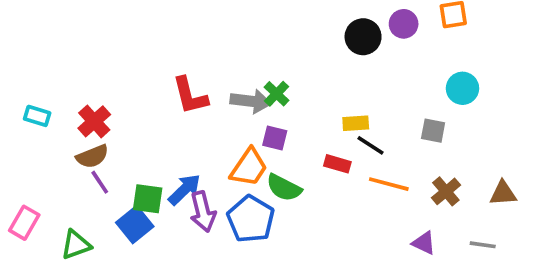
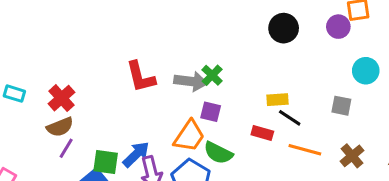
purple circle: (404, 24) -> (338, 27), moved
purple line: (100, 182) -> (66, 148), turned 65

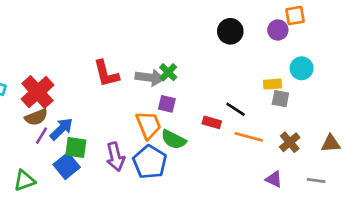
red cross: (62, 98) -> (38, 92), size x1.4
yellow rectangle: (278, 100) -> (273, 84), moved
orange trapezoid: (189, 136) -> (148, 125), turned -56
blue arrow: (136, 154) -> (61, 129), moved

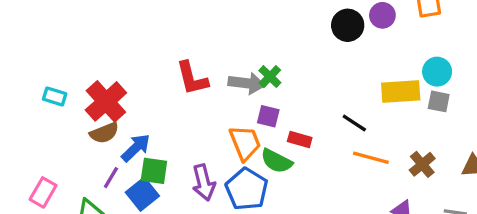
purple circle: (278, 30) -> (382, 15), moved
yellow rectangle: (273, 84) -> (401, 91), size x1.6
gray square: (280, 99) -> (439, 101), moved
red rectangle: (212, 122) -> (300, 139), moved
purple line: (42, 136) -> (111, 178), moved

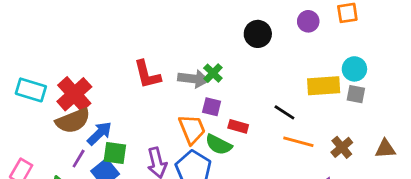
black circle: (348, 25) -> (258, 34), moved
cyan rectangle: (55, 96) -> (31, 90), size x1.5
brown semicircle: (104, 133) -> (73, 121), size x1.4

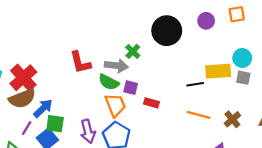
black circle: (258, 34) -> (167, 31), size x1.4
green cross: (213, 73) -> (133, 51), moved
black line: (284, 112) -> (195, 84), moved, turned -42
green semicircle: (219, 145) -> (109, 82), moved

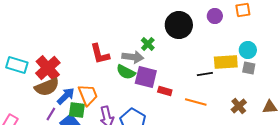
purple square: (131, 88) -> (146, 77), size x1.6
orange trapezoid: (115, 105) -> (88, 95), moved
orange line: (198, 115) -> (196, 102), moved

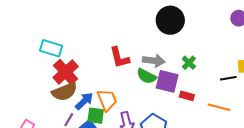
black circle: (179, 25) -> (170, 20), moved
green cross: (148, 44) -> (189, 63), moved
cyan rectangle: (17, 65) -> (51, 48), moved

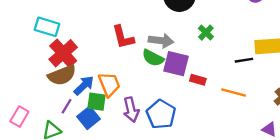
green cross: (189, 63) -> (206, 33), moved

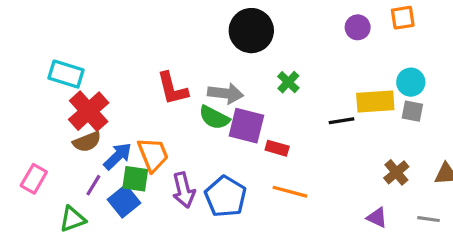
brown semicircle: (62, 75) -> (87, 142), size x0.7
orange line: (234, 92) -> (290, 192), moved
pink rectangle: (19, 117) -> (34, 179), moved

